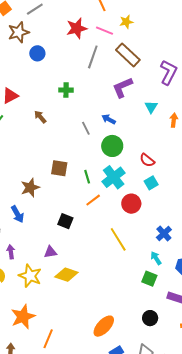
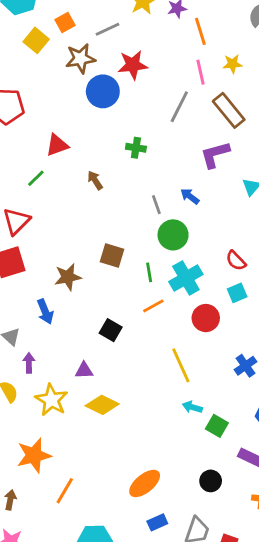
red star: (77, 28) -> (133, 65), moved
pink line: (104, 31) -> (201, 72), turned 48
blue circle: (37, 53) -> (103, 91), size x1.5
green circle: (112, 146) -> (173, 235), moved
cyan arrow: (156, 258) -> (192, 407), moved, turned -48

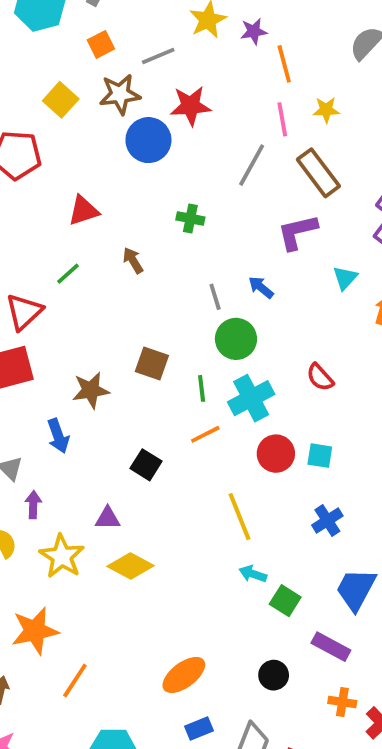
yellow square: (36, 40) -> (61, 100), moved
green line: (36, 178) -> (68, 274), moved
cyan square: (237, 293) -> (320, 456), moved, turned 30

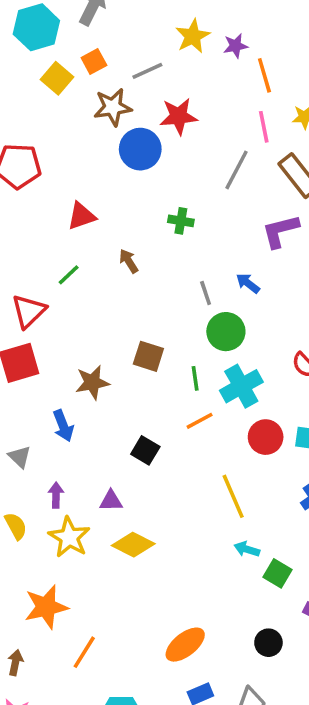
yellow square: (61, 100) -> (57, 78), moved
purple arrow: (33, 505) -> (56, 495), moved

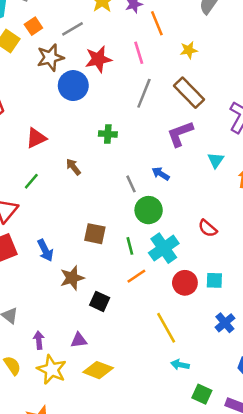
pink line: (264, 127) -> (139, 53), moved
brown star: (92, 382) -> (72, 278), moved
blue arrow: (63, 426) -> (45, 250), moved
green square: (278, 573) -> (202, 394), moved

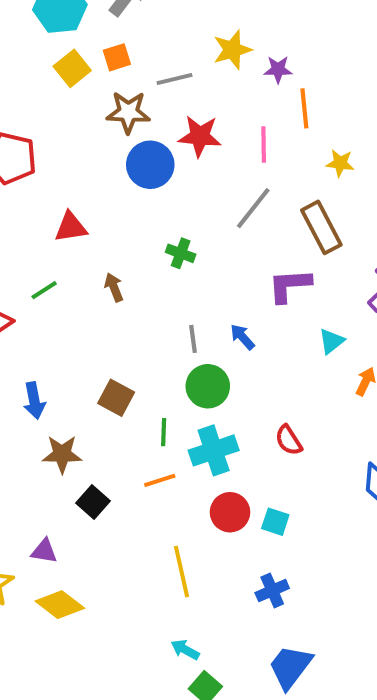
cyan arrow: (180, 365) -> (185, 650), moved

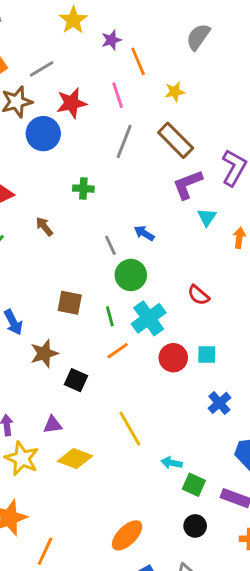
yellow star: (232, 50) -> (73, 20), moved
purple L-shape: (290, 285) -> (188, 184), moved
yellow line: (182, 572) -> (130, 429), moved

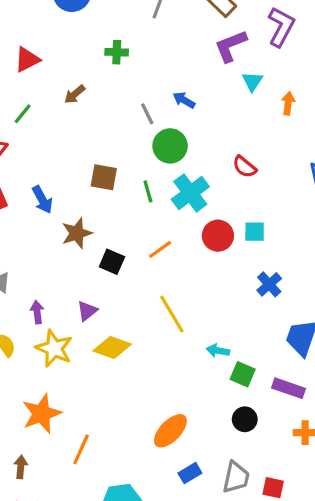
brown arrow: (44, 226) -> (75, 94), turned -90
orange line: (118, 351) -> (160, 249), moved
purple triangle: (53, 425) -> (87, 311), turned -30

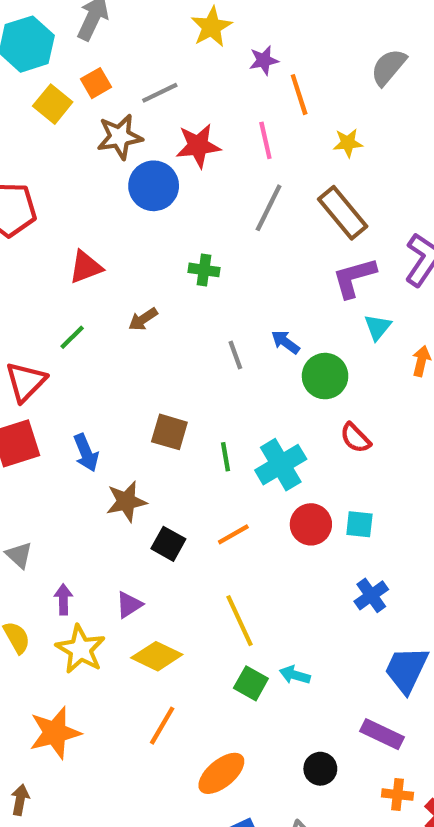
green circle: (170, 146) -> (325, 376), moved
green square: (243, 374) -> (251, 683), moved
orange line: (81, 449) -> (162, 726), moved

